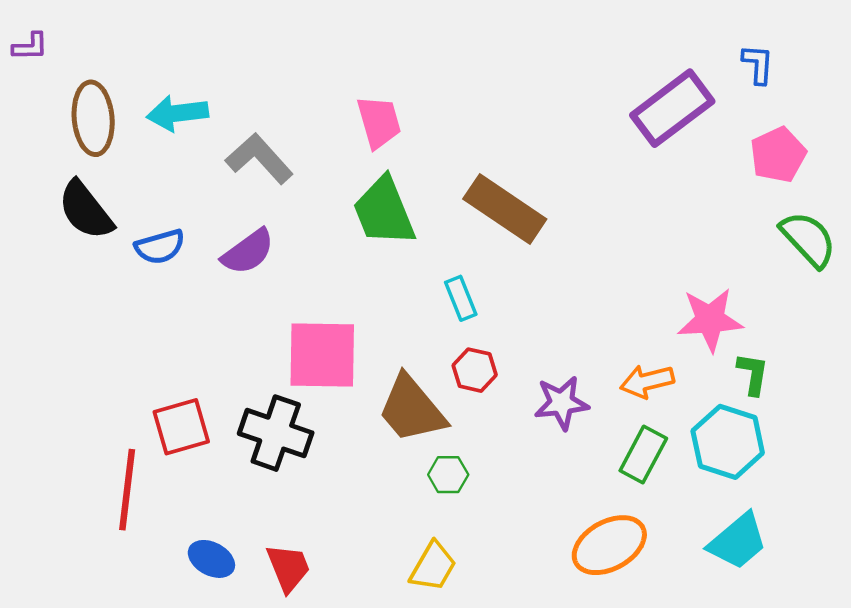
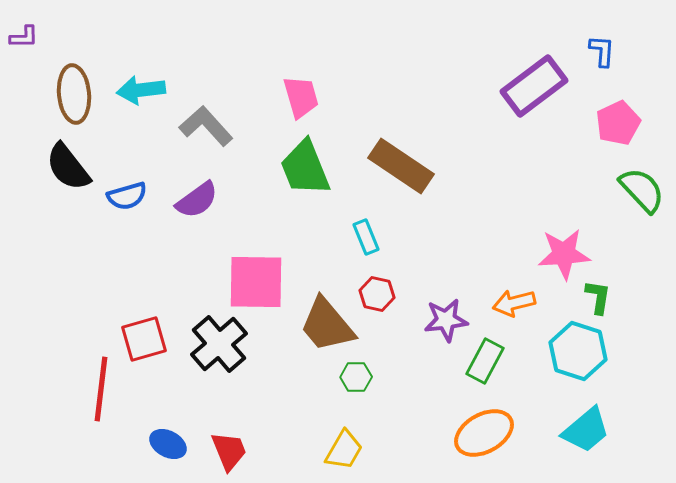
black cross: (276, 433) -> (219, 344), turned 30
green rectangle: (643, 454) -> (485, 361), moved

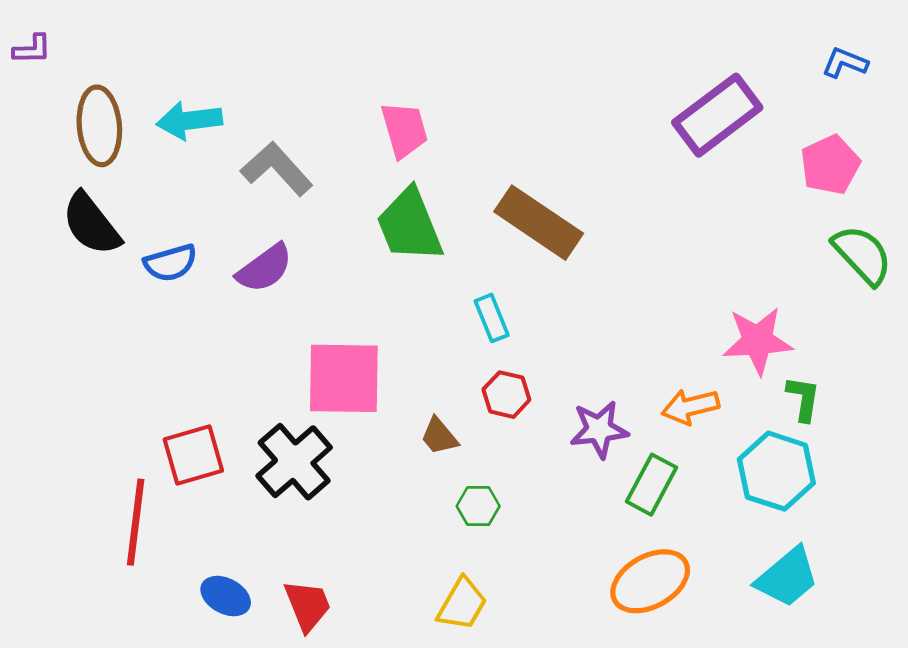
blue L-shape: (602, 51) -> (845, 63), moved, turned -72
brown trapezoid: (327, 325) -> (439, 436), size x0.5

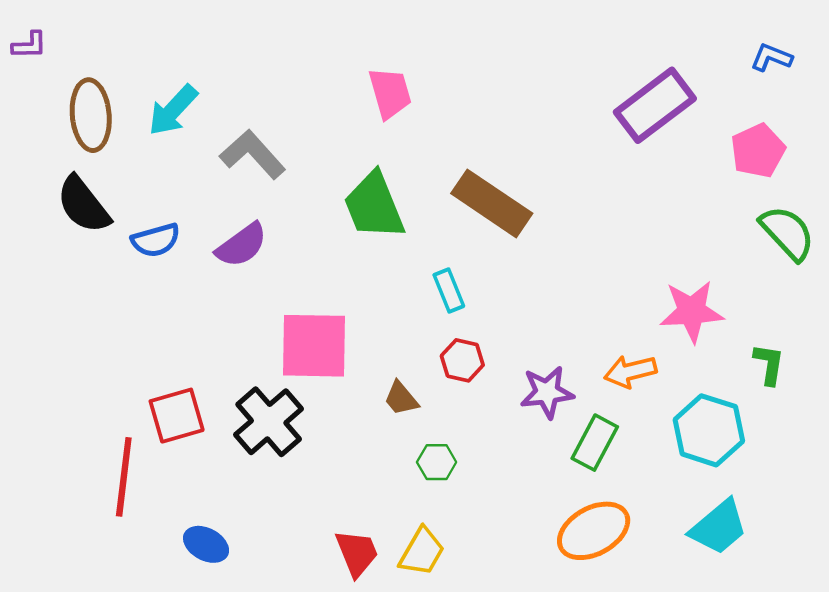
cyan arrow: (189, 120) -> (173, 110), turned -40
pink trapezoid: (404, 130) -> (390, 93), moved
green L-shape: (803, 399) -> (769, 364), moved
red trapezoid: (308, 605) -> (357, 553), moved

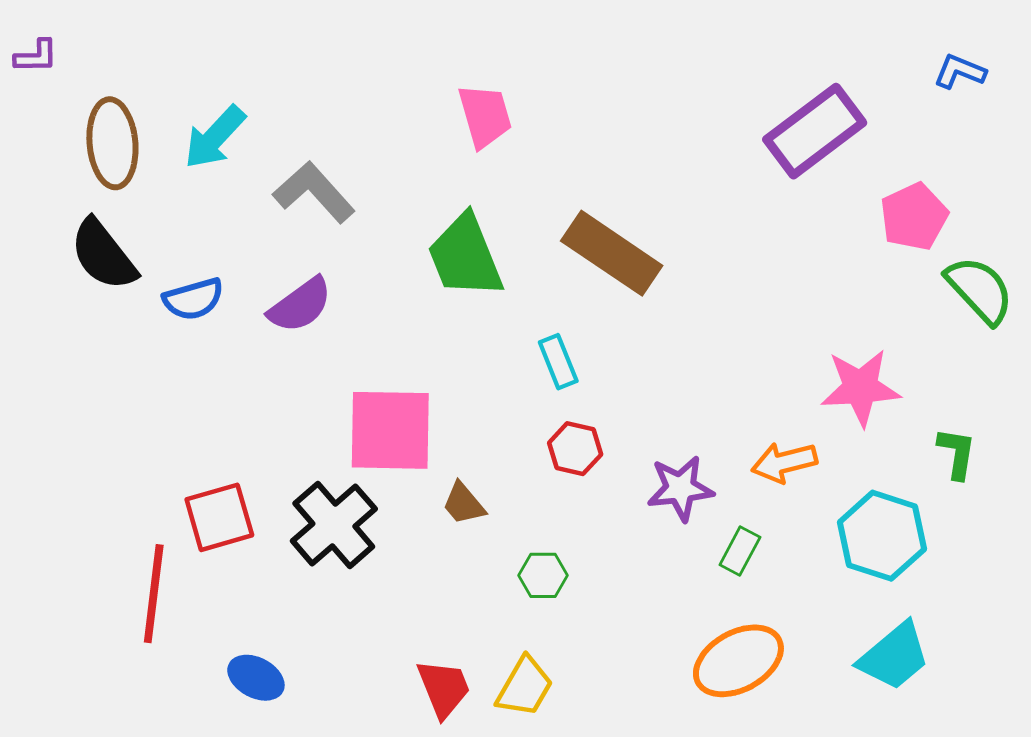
pink pentagon: (758, 151) -> (914, 217), moved
brown trapezoid: (401, 398) -> (464, 504), moved
green rectangle: (595, 443) -> (740, 551), size x0.7

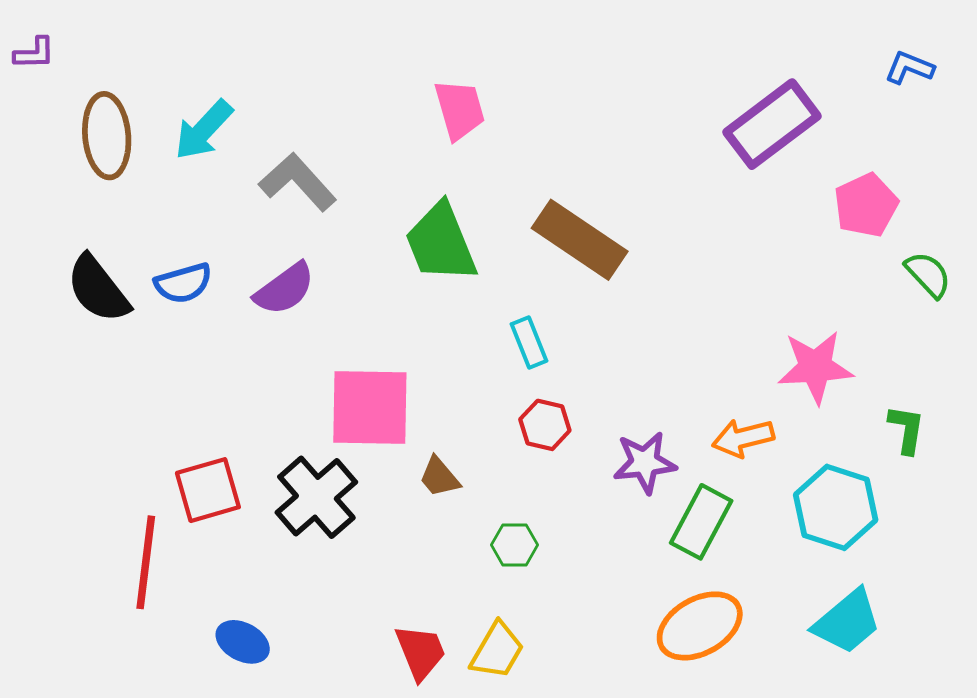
black semicircle: (103, 255) -> (98, 289), moved
green semicircle: (980, 290) -> (928, 275), size x0.7
green rectangle: (740, 551) -> (701, 522), size x1.6

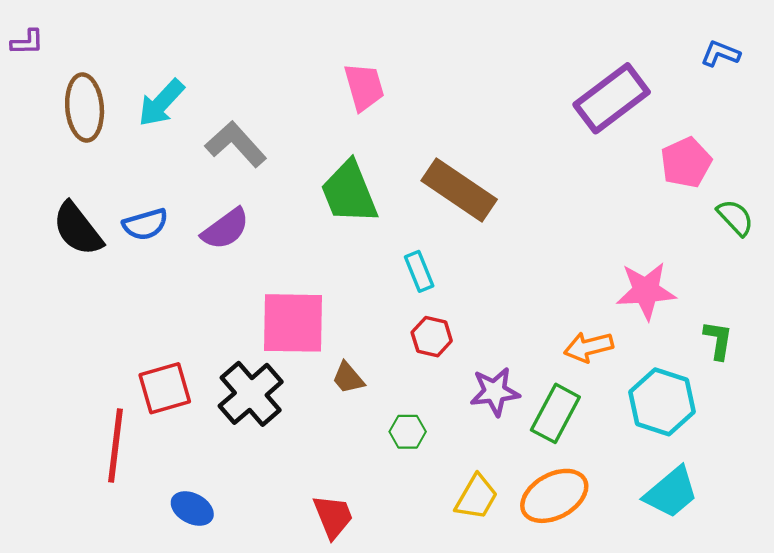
purple star: (645, 463) -> (495, 392), moved
yellow trapezoid: (497, 651) -> (476, 497), moved

